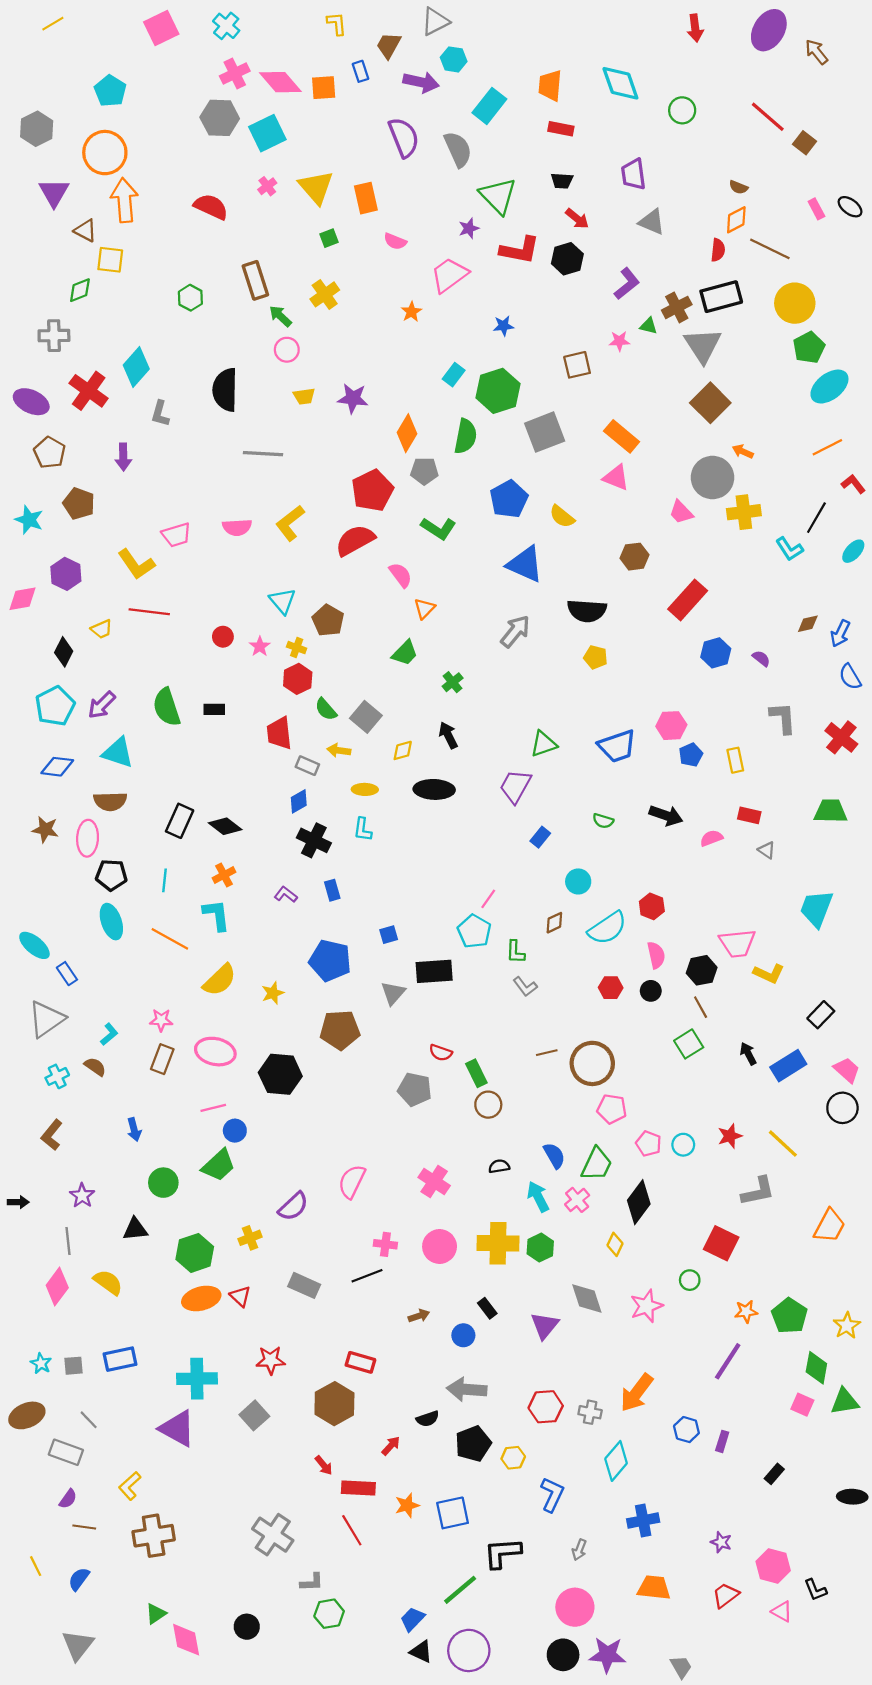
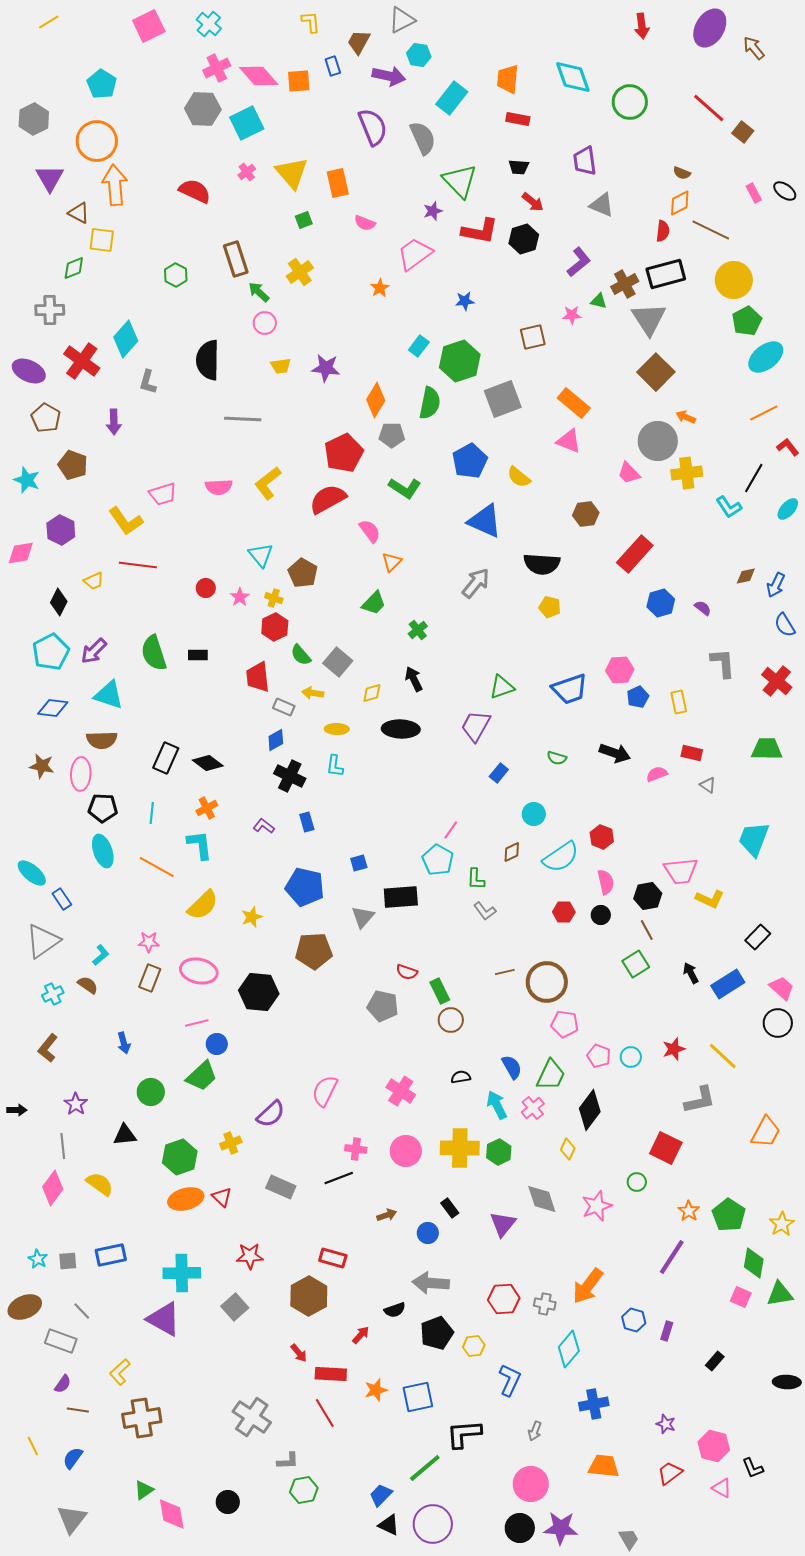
green circle: (682, 110) -> (630, 102), size x1.4
orange star: (746, 1311) -> (689, 1211), turned -30

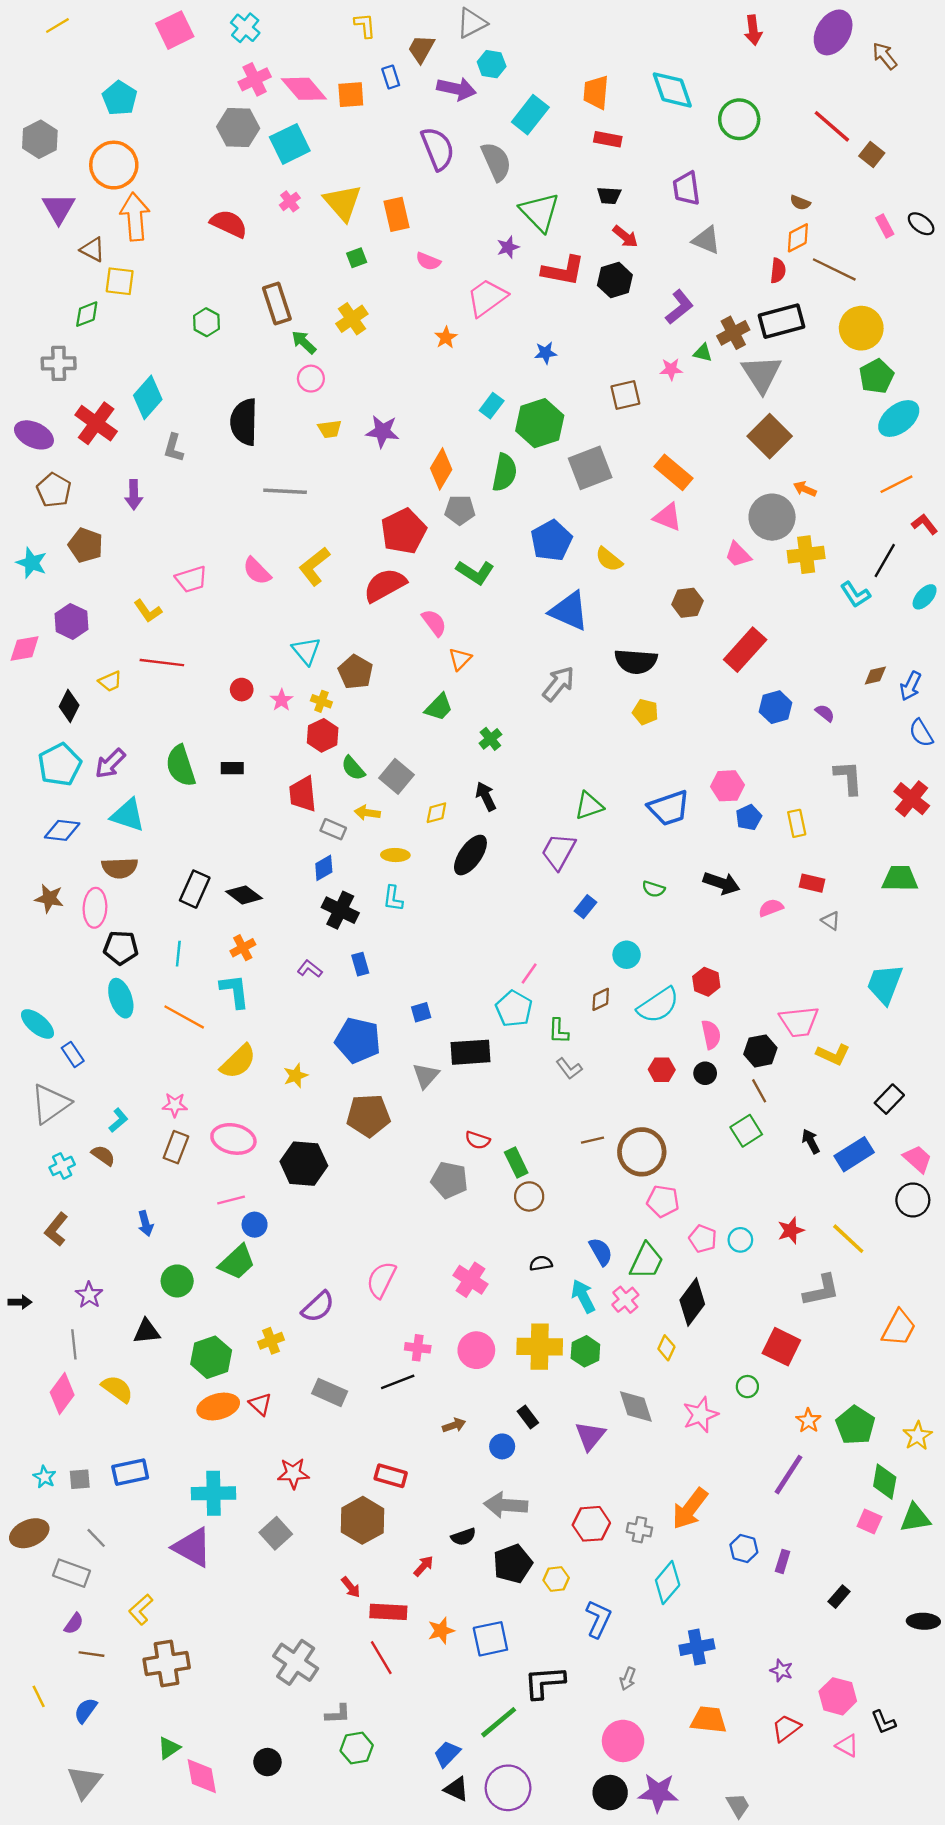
pink semicircle: (219, 487) -> (257, 571), turned 48
yellow L-shape: (126, 521) -> (148, 611), size x0.7
black ellipse: (401, 729) -> (470, 855), turned -57

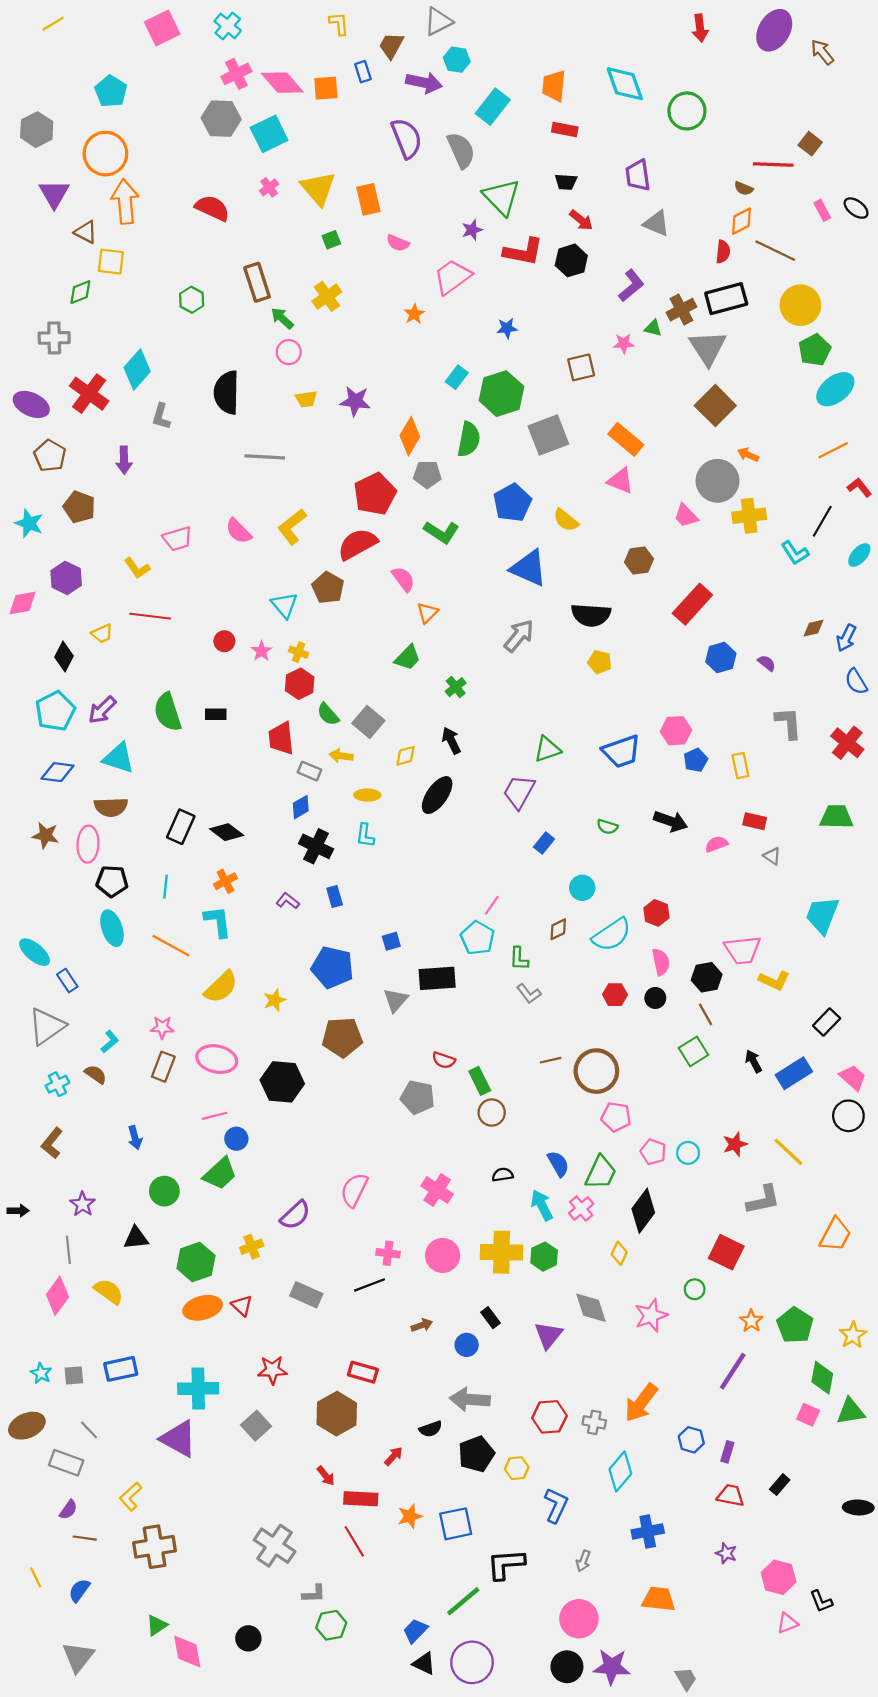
red line: (832, 126) -> (773, 164), moved, turned -39
brown pentagon: (355, 672) -> (328, 588), moved
red trapezoid: (786, 1728) -> (731, 1495), moved, turned 48
pink triangle: (847, 1746) -> (787, 1623), turned -50

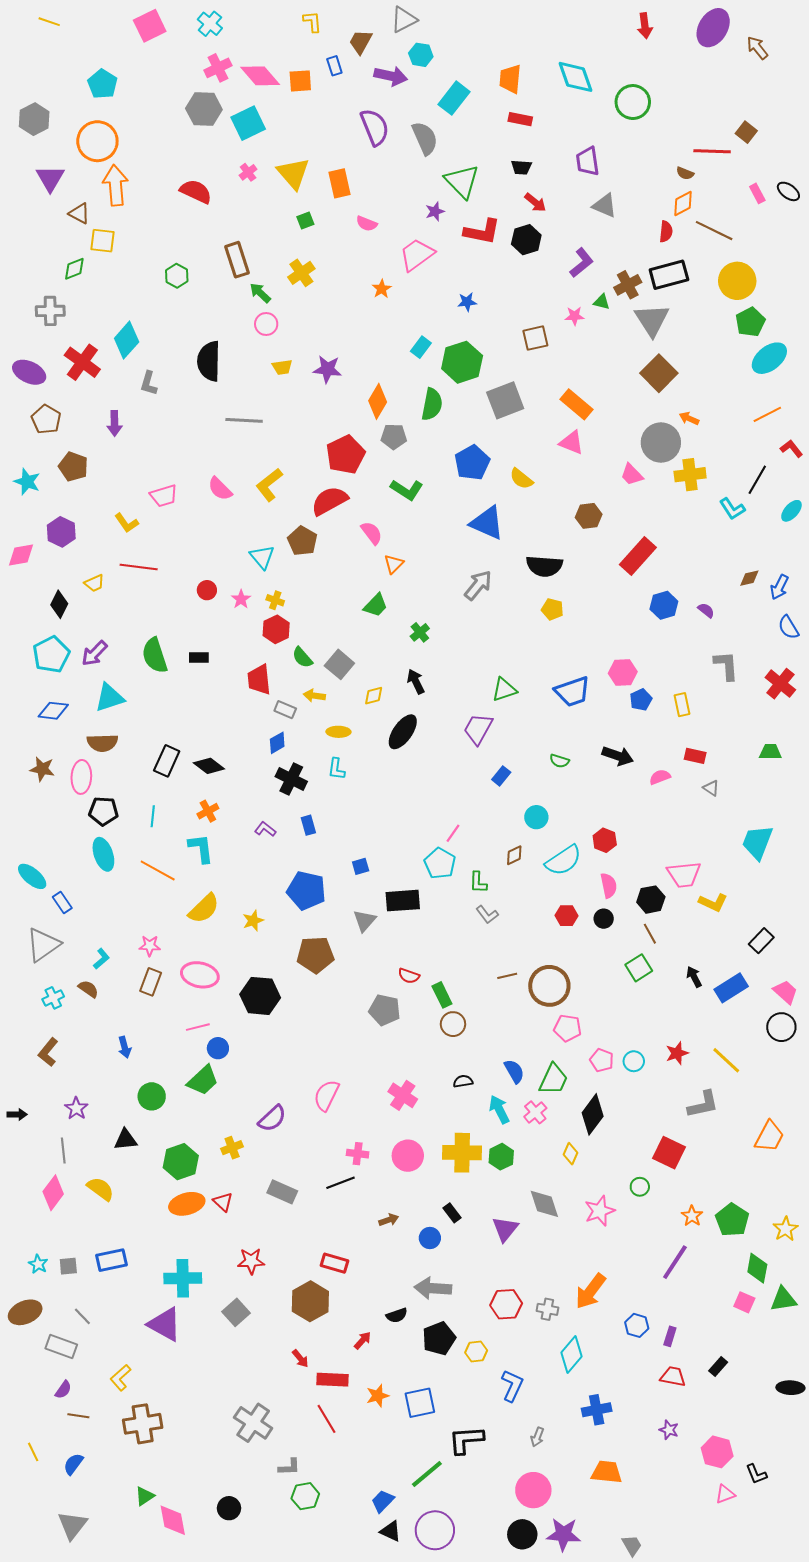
yellow line: (53, 24) -> (49, 22), turned 50
cyan triangle: (119, 758) -> (109, 698), turned -36
green trapezoid: (836, 817) -> (770, 752), size x0.7

